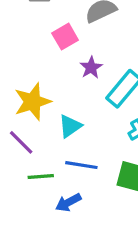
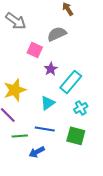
pink square: (65, 37) -> (35, 50), turned -35
cyan triangle: (70, 126) -> (48, 103), moved

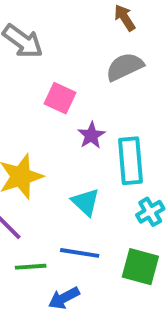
gray semicircle: (57, 34) -> (125, 67), moved
cyan rectangle: (71, 82) -> (131, 161), turned -45
cyan triangle: (48, 103) -> (85, 202), turned -42

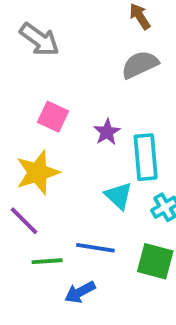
pink square: (60, 98) -> (53, 117), moved
cyan triangle: (85, 202) -> (119, 196), moved

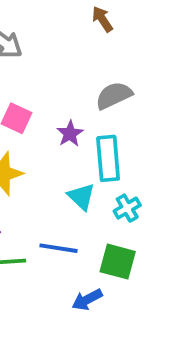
gray semicircle: (140, 65) -> (114, 95), moved
blue arrow: (80, 292) -> (87, 300), moved

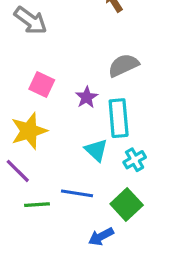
green square: (118, 262) -> (127, 205), turned 32

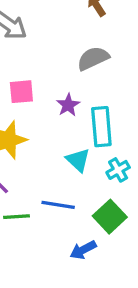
gray semicircle: (123, 65) -> (93, 58), moved
pink square: (42, 84) -> (21, 92), turned -30

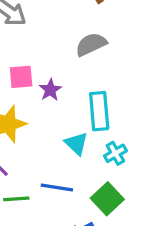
purple star: (68, 105) -> (50, 90), moved

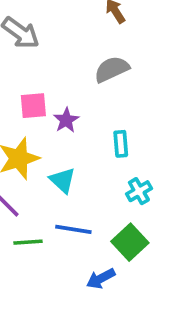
cyan rectangle: (99, 111) -> (121, 144), size x0.6
cyan triangle: (76, 144) -> (62, 180), moved

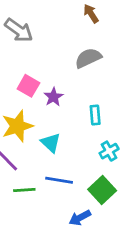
pink square: (33, 106) -> (28, 86), turned 35

